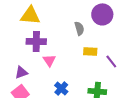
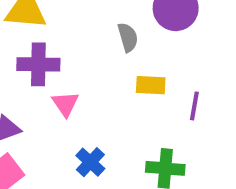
purple line: (111, 61) -> (194, 106), turned 48

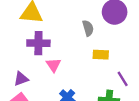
purple line: (194, 106) -> (123, 79), moved, turned -42

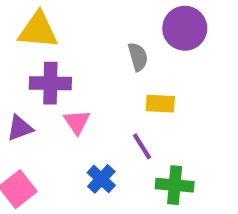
purple triangle: (21, 79) -> (20, 128), moved
purple line: (123, 79) -> (142, 146), moved

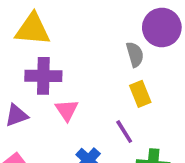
gray semicircle: (138, 57) -> (135, 54), moved
yellow rectangle: (160, 104) -> (140, 94), turned 65

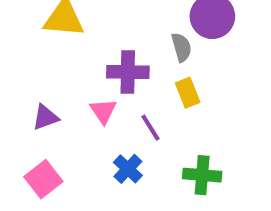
purple cross: (43, 76) -> (128, 72), moved
purple line: (124, 132) -> (151, 128), moved

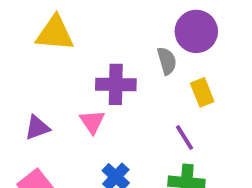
yellow rectangle: (188, 93) -> (202, 92), moved
purple line: (151, 128) -> (185, 137), moved

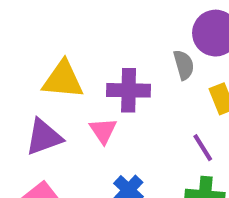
yellow triangle: (55, 33) -> (63, 80), moved
purple triangle: (37, 128) -> (44, 137), size x1.4

